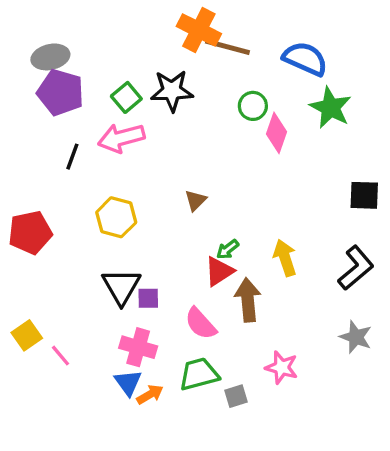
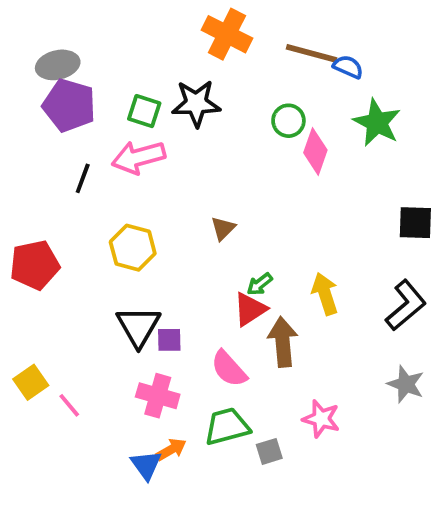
brown line: (228, 47) -> (312, 53), moved
blue semicircle: (305, 59) -> (348, 67), size x0.6
green square: (126, 97) -> (144, 111), turned -32
blue triangle: (128, 383) -> (146, 465), moved

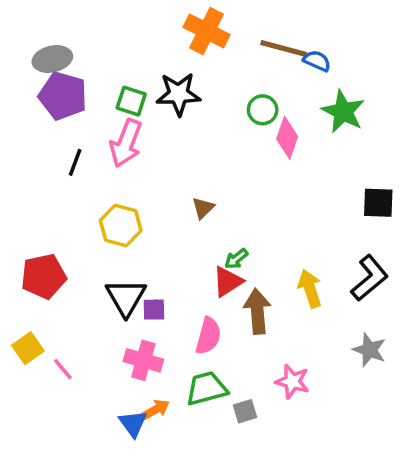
pink arrow: (138, 157) -> (126, 143), turned -54
red pentagon: (35, 265) -> (44, 276), moved
yellow arrow: (325, 294) -> (310, 289), moved
pink semicircle: (229, 369) -> (208, 336), turned -123

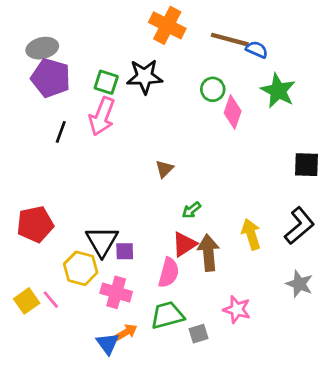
yellow hexagon: (121, 225) -> (81, 268), moved
red triangle: (228, 282) -> (184, 244), moved
yellow square: (28, 348) -> (27, 301), moved

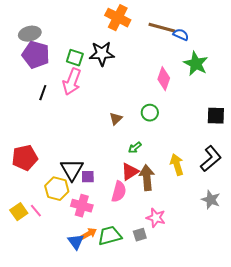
green circle: (213, 89) -> (150, 113), moved
pink star: (237, 310) -> (156, 218), moved
green trapezoid: (167, 315) -> (110, 236), moved

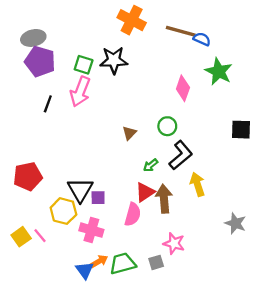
black L-shape: (211, 159) -> (181, 155), moved

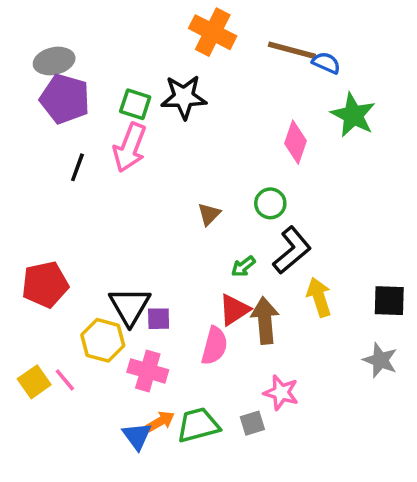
black square: (241, 130) -> (389, 301), moved

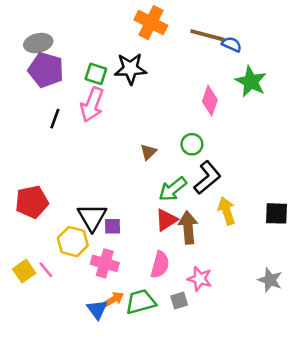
green arrow: (243, 266) -> (173, 189), size x1.6
pink semicircle: (214, 346) -> (160, 265), moved
gray star: (380, 360) -> (270, 280), moved

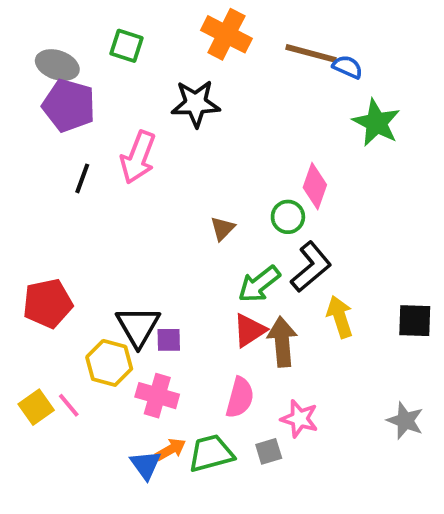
gray ellipse: (38, 43) -> (57, 65), turned 32
green square: (96, 74) -> (126, 46), moved
pink diamond: (210, 101) -> (315, 186), moved

